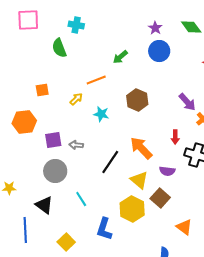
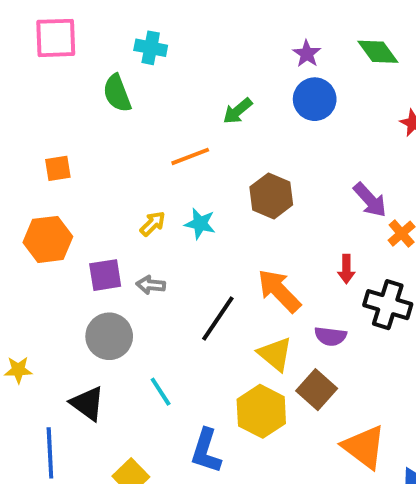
orange square: (42, 90) -> (58, 168), moved
yellow arrow: (76, 99) -> (153, 224), moved
orange triangle: (184, 227) -> (364, 447), size x1.4

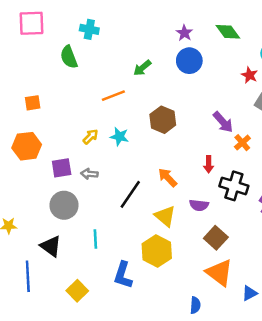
orange arrow: (279, 291) -> (168, 178), size x0.7
brown square: (317, 390) -> (216, 238), moved
cyan line: (161, 392) -> (95, 239), turned 30

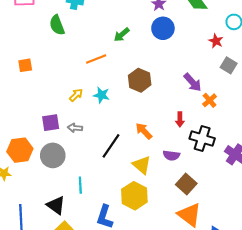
orange hexagon: (27, 146) -> (20, 150), moved
black triangle: (51, 246) -> (56, 205), moved

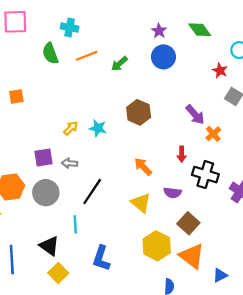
orange line: (96, 59) -> (87, 56), moved
black line: (111, 146) -> (92, 192), moved
yellow hexagon: (134, 196) -> (157, 246), moved

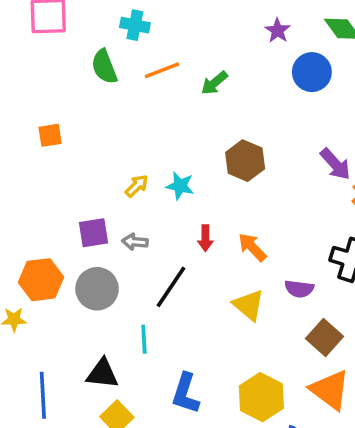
blue circle: (163, 57) -> (312, 72), moved
red arrow: (182, 154) -> (205, 238), moved
black triangle: (49, 246) -> (102, 374), turned -30
yellow hexagon: (157, 246) -> (261, 397), moved

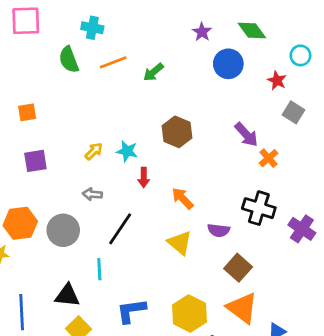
purple square: (93, 233) -> (35, 161), moved
red arrow: (205, 238) -> (144, 178), moved
blue L-shape: (185, 393) -> (131, 311), turned 64

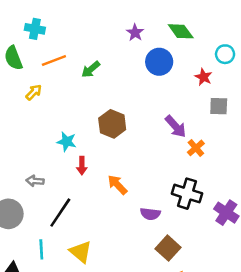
gray square: (294, 112) -> (219, 106), turned -30
yellow arrow: (94, 151) -> (34, 92), moved
yellow triangle: (180, 243) -> (81, 252), moved

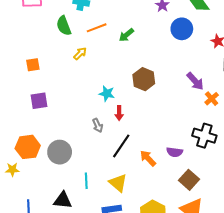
gray arrow: (35, 181) -> (98, 125), moved, turned -120
orange arrow: (117, 185) -> (148, 158), moved
black line: (60, 213) -> (121, 146), moved

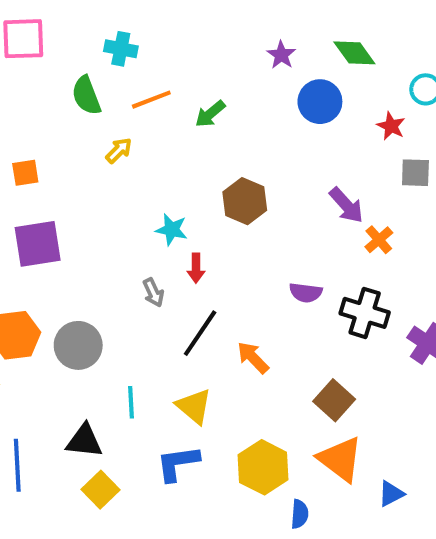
purple square: (39, 101) -> (38, 244), size x1.4
purple semicircle: (175, 152) -> (306, 293), moved

